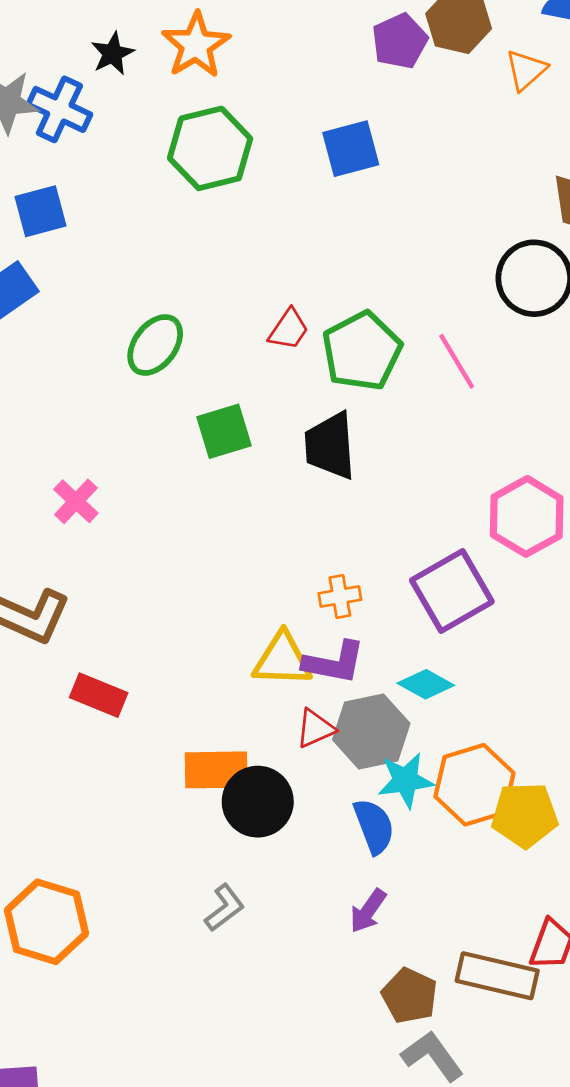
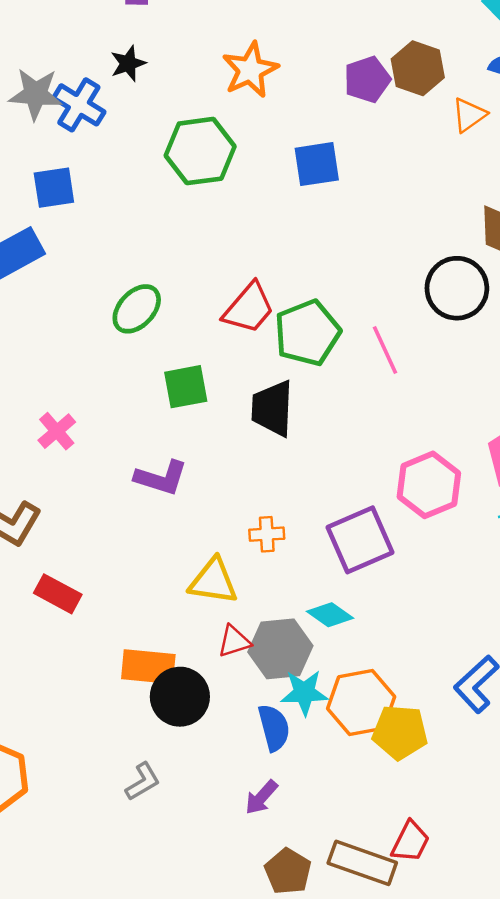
orange star: (196, 45) -> (250, 70), moved
red trapezoid: (289, 329) -> (249, 308), size x1.5
purple L-shape: (334, 663) -> (161, 478), moved

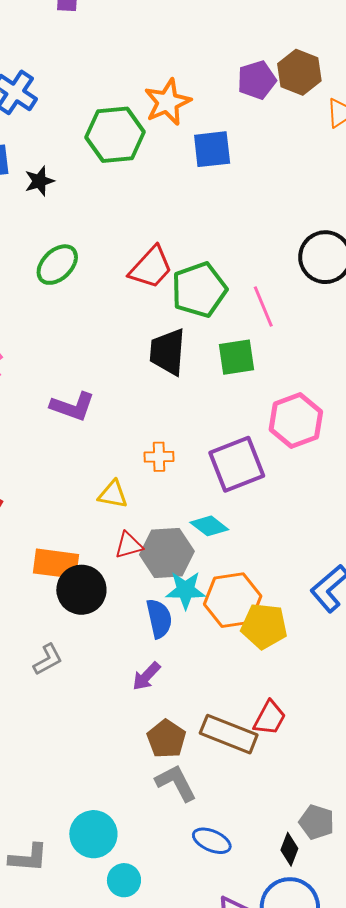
black star: (128, 63) -> (39, 181), moved
orange star: (250, 70) -> (167, 102), moved
green square: (186, 387) -> (237, 357), moved
yellow triangle: (213, 581) -> (113, 494), size x0.7

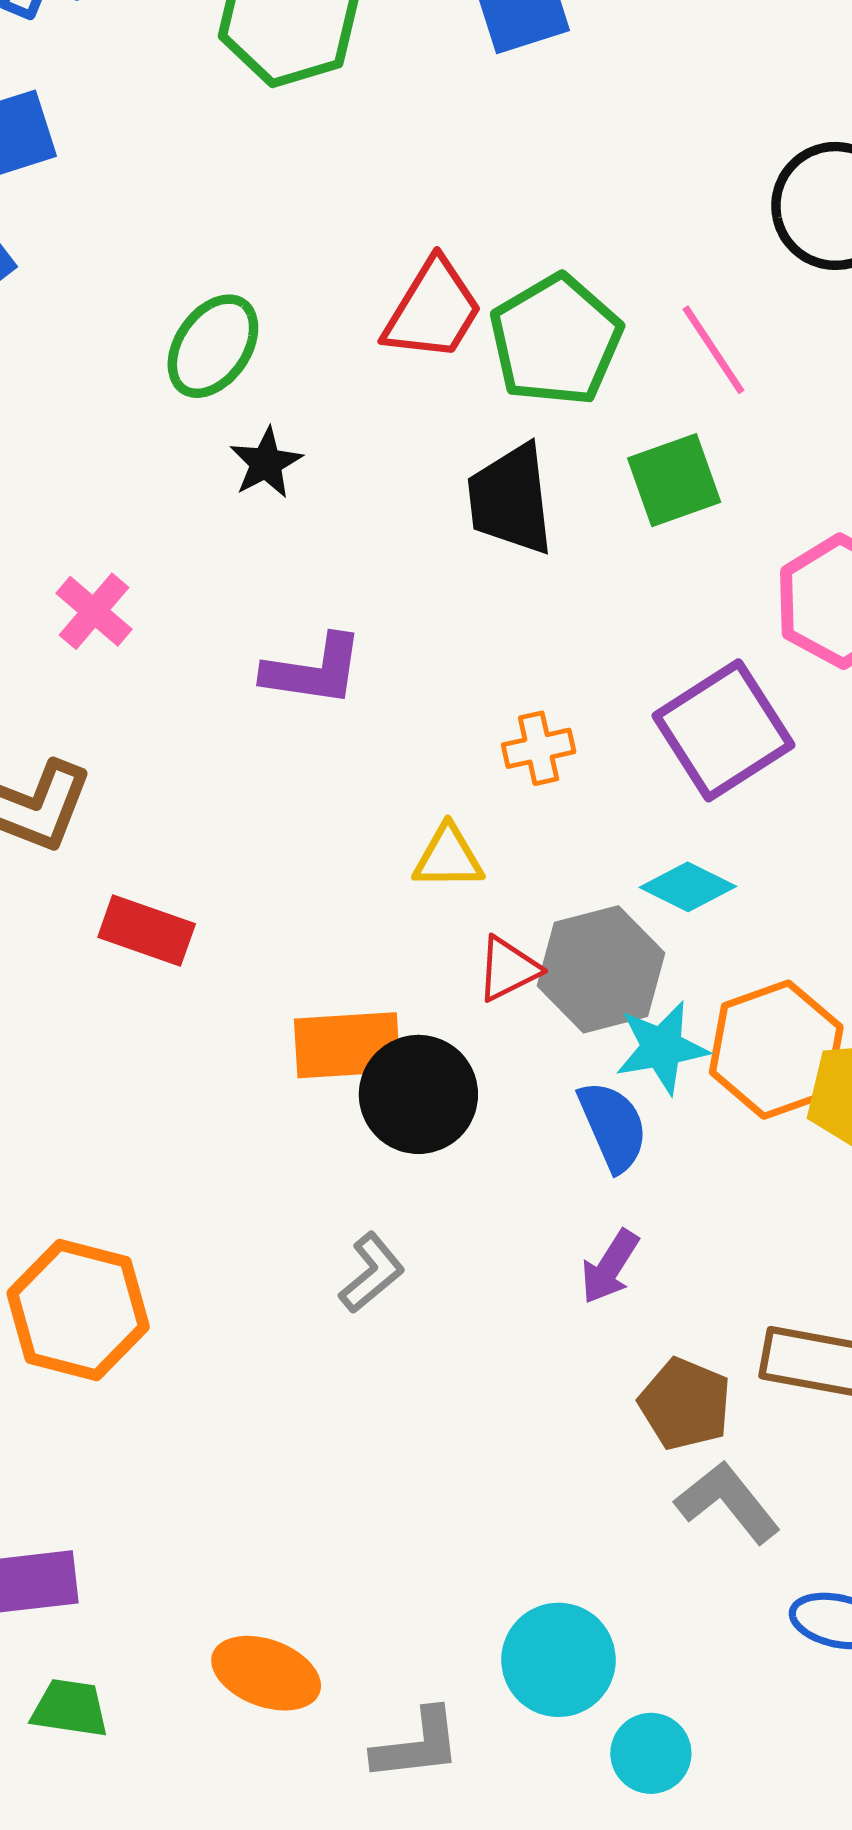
black star: (39, 181) -> (266, 463), moved

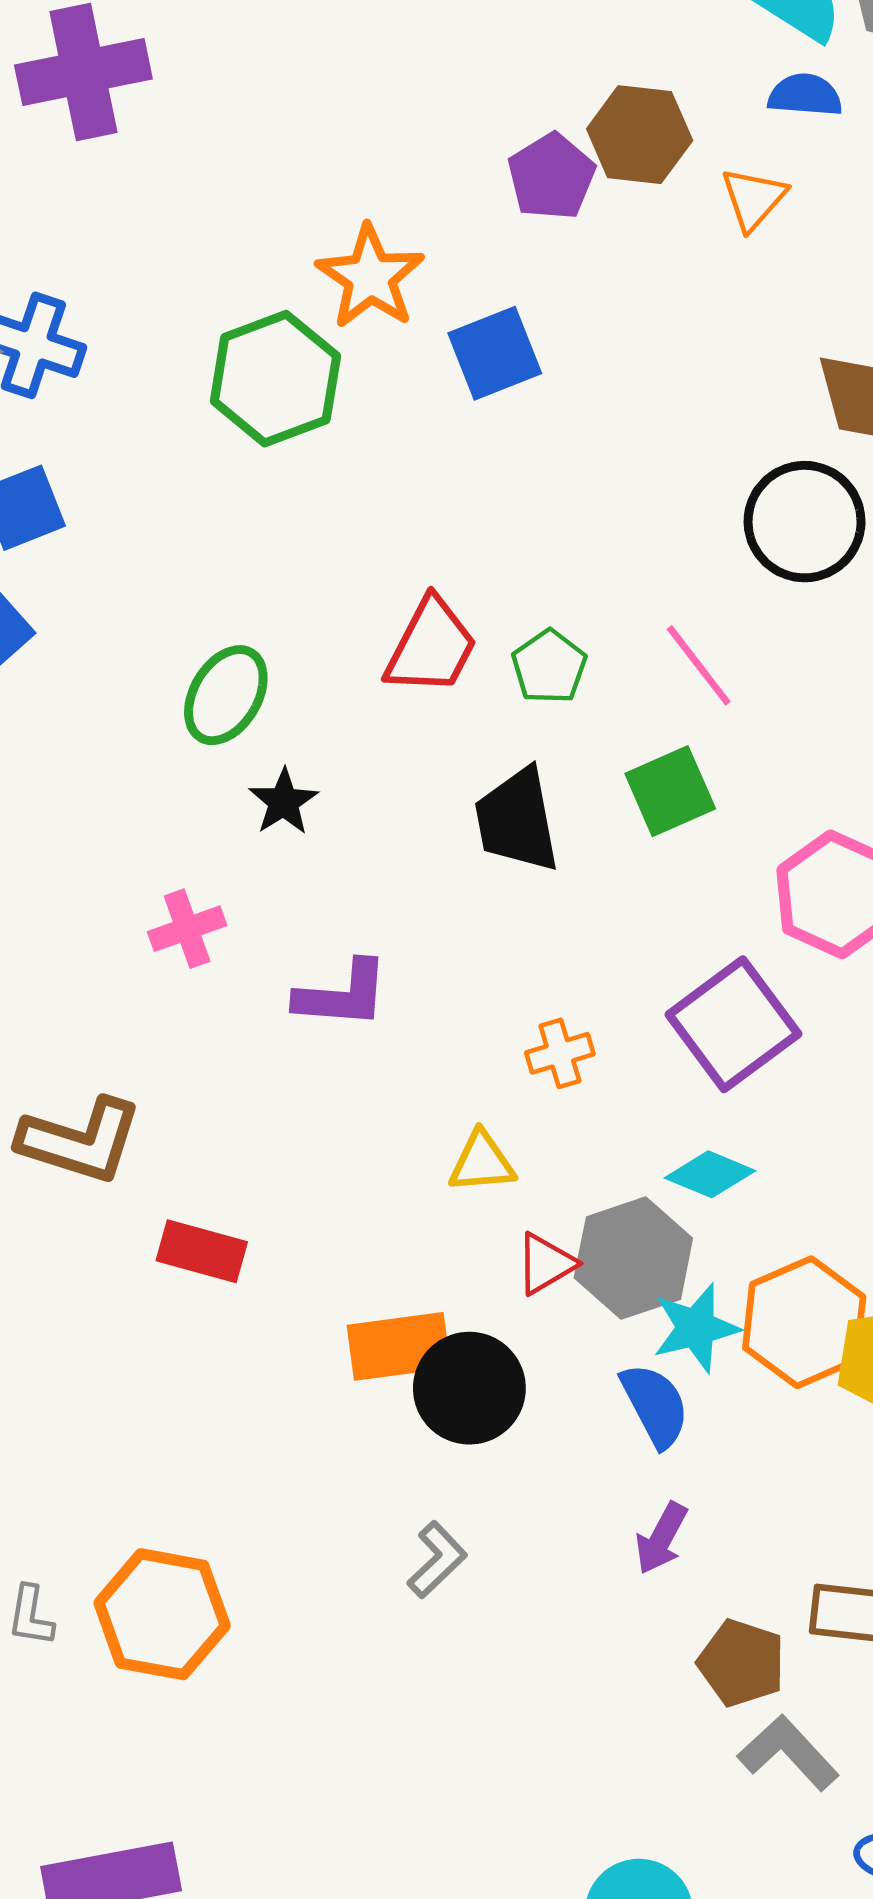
green pentagon: (556, 340) -> (549, 667), size x0.6
pink cross: (94, 611) -> (187, 929), moved, turned 34

